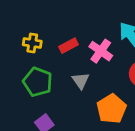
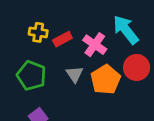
yellow cross: (32, 43) -> (38, 32), moved
orange pentagon: (111, 109) -> (106, 80), moved

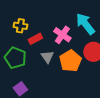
red rectangle: (62, 39) -> (35, 39), moved

